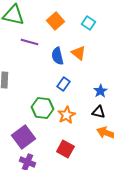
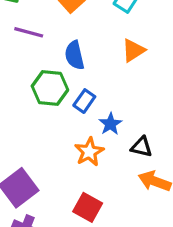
orange triangle: (78, 53) -> (133, 50), moved, turned 49
blue star: (100, 91) -> (110, 124), moved
green hexagon: (42, 108) -> (50, 88), moved

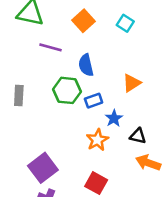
orange triangle: (133, 50) -> (132, 83), moved
blue rectangle: (84, 101) -> (94, 101), turned 36

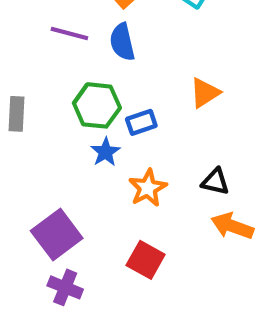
blue semicircle: (86, 65) -> (122, 42), moved
blue star: (114, 118) -> (105, 152), moved

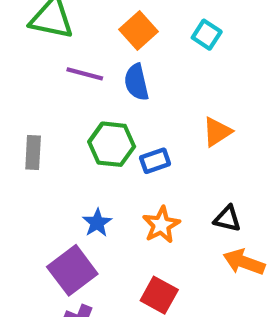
blue star: (105, 152) -> (97, 223), moved

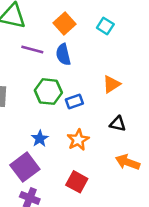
black triangle: (227, 219) -> (118, 124), moved

